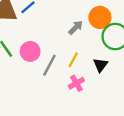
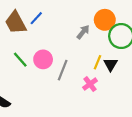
yellow line: (73, 60) -> (97, 62), moved

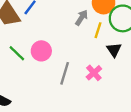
yellow line: (97, 62) -> (98, 30), moved
gray line: (63, 70) -> (65, 73), moved

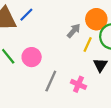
pink cross: (94, 73) -> (78, 84), turned -32

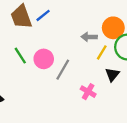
gray arrow: (74, 31) -> (89, 37), turned -136
gray line: (51, 81) -> (63, 70), moved

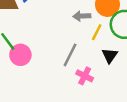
pink circle: (44, 59) -> (20, 55), moved
gray line: (63, 70) -> (70, 55), moved

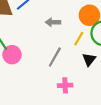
gray arrow: (82, 16) -> (53, 22), moved
pink cross: (85, 76) -> (65, 85), moved, turned -32

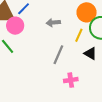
pink circle: (12, 55) -> (15, 26), moved
black triangle: (89, 59) -> (90, 54), turned -32

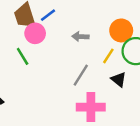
pink cross: (71, 80) -> (91, 107), size x1.6

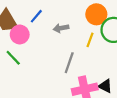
blue line: (48, 15) -> (36, 16), moved
black triangle: (119, 79) -> (105, 86), moved

